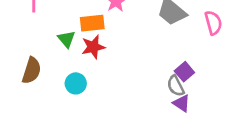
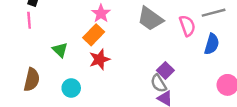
orange rectangle: (92, 23) -> (94, 35), moved, turned -35
red star: (93, 47) -> (99, 59), moved

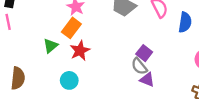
green triangle: (60, 50) -> (50, 46), moved, turned 42
cyan circle: (71, 88) -> (69, 80), moved

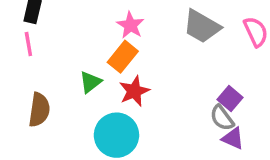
brown semicircle: (18, 78) -> (39, 110), moved
cyan circle: (69, 80) -> (116, 135), size x1.6

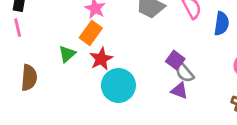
gray semicircle: (222, 118) -> (184, 73), moved
cyan circle: (116, 135) -> (118, 85), moved

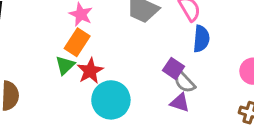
blue semicircle: (222, 23) -> (201, 39), moved
green triangle: (67, 54) -> (65, 65), moved

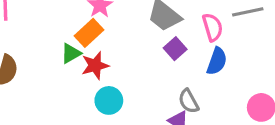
purple square: (174, 68) -> (175, 49), moved
cyan circle: (111, 100) -> (109, 100), size x0.7

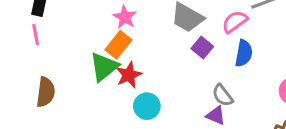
pink semicircle: (213, 27) -> (235, 22), turned -100
green triangle: (71, 53) -> (104, 67), size x1.5

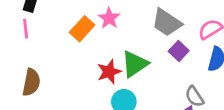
orange rectangle: (118, 45) -> (82, 29), moved
green triangle: (104, 67) -> (135, 64), moved

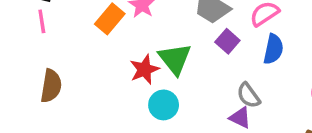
green triangle: (135, 64) -> (175, 59), turned -32

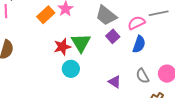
gray semicircle: (248, 95) -> (143, 76), moved

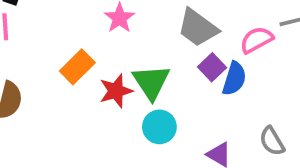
orange rectangle: (46, 15) -> (77, 67), moved
blue semicircle: (139, 44) -> (234, 79), moved
cyan circle: (71, 69) -> (159, 127), moved

